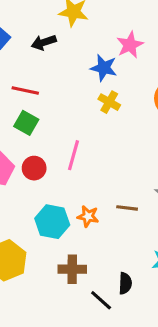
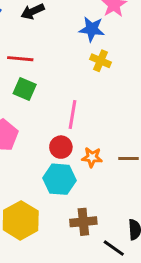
red circle: (34, 168) -> (61, 147), moved
orange star: (88, 216) -> (92, 157), moved

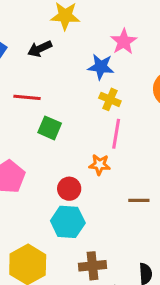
green square: (25, 89) -> (50, 128), moved
pink line: (72, 114) -> (116, 134), moved
orange star: (92, 157) -> (100, 165), moved

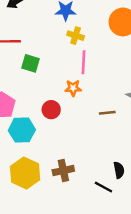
cyan hexagon: (68, 222) -> (22, 130), moved
brown cross: (92, 266) -> (63, 171), moved

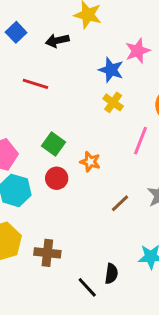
pink line: (83, 62) -> (141, 141), moved
green square: (30, 63) -> (53, 144), moved
brown line: (107, 113) -> (120, 203), turned -56

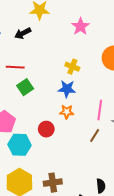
blue star: (111, 70) -> (67, 89), moved
pink line: (141, 141) -> (100, 110), moved
green square: (53, 144) -> (25, 87), moved, turned 35

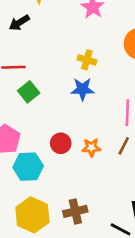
orange star: (67, 112) -> (91, 147), moved

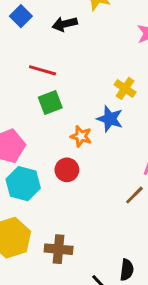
orange star: (91, 147) -> (81, 136), moved

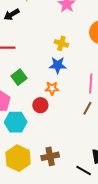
green square: (50, 102) -> (19, 77), moved
orange star: (81, 136) -> (52, 88), moved

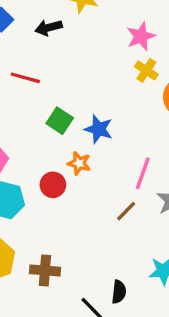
yellow cross: (61, 43) -> (146, 70), moved
green square: (19, 77) -> (60, 121), moved, turned -35

